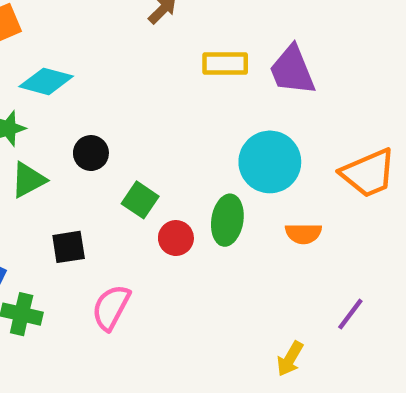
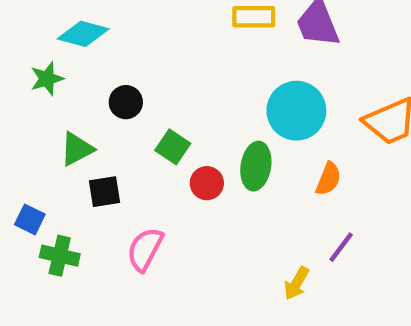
green triangle: (28, 180) -> (77, 149), moved
orange semicircle: (303, 234) -> (328, 179), turned -68
purple line: (350, 314) -> (341, 247), moved
yellow arrow: (290, 359) -> (296, 283), moved

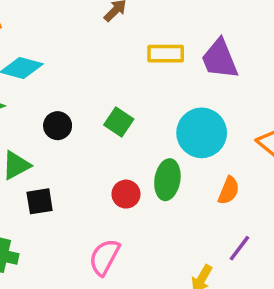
green square: (173, 147) -> (119, 122), moved
pink semicircle: (145, 249) -> (104, 257), moved

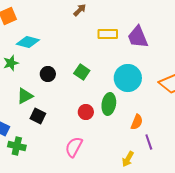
orange semicircle: (229, 190) -> (137, 122), moved
black square: (40, 201) -> (38, 116), turned 35
purple line: (239, 248) -> (149, 142), turned -56

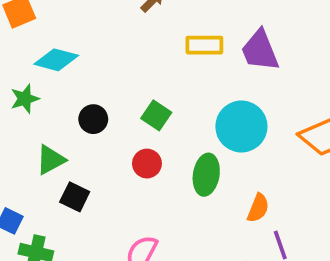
red circle: (86, 112) -> (147, 164), moved

